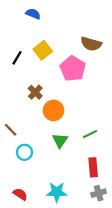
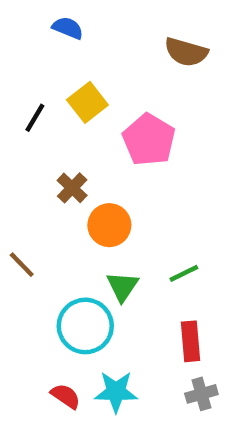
brown semicircle: (91, 44) -> (186, 52), moved
cyan circle: (25, 152) -> (85, 326), moved, size x1.6
red semicircle: (20, 194) -> (66, 396), moved

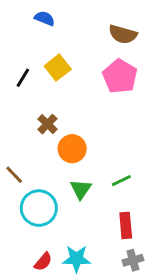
pink pentagon: (149, 140) -> (120, 76), moved
cyan circle: (85, 326) -> (39, 208), moved
red semicircle: (66, 396) -> (43, 262), turned 96

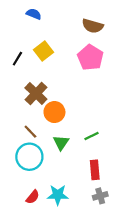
brown cross: (47, 124) -> (36, 94), size x1.5
brown line: (14, 175) -> (30, 132), moved

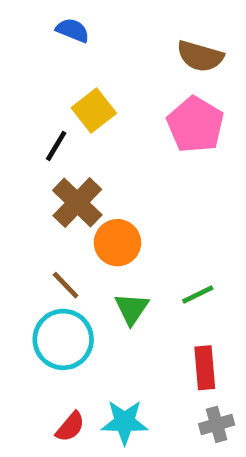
black line: (17, 59) -> (56, 146), moved

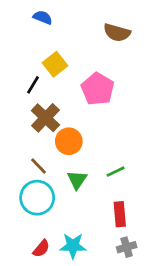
pink pentagon: (195, 125) -> (98, 89), moved

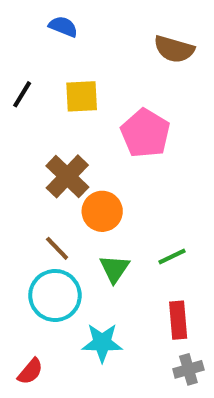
yellow square: (55, 64) -> (82, 96), turned 35
black line: (33, 85) -> (22, 94), moved
cyan star: (73, 246) -> (102, 343), moved
red semicircle: (41, 249) -> (30, 371), moved

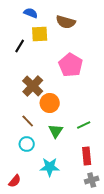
brown semicircle: (174, 49) -> (66, 22), moved
black line: (22, 94) -> (20, 46), moved
yellow square: (82, 96) -> (40, 34), moved
cyan circle: (55, 295) -> (27, 144), size x0.6

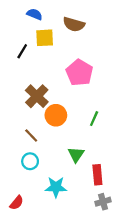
green line: (84, 125) -> (94, 119), moved, turned -40
green triangle: (56, 131) -> (76, 155), moved

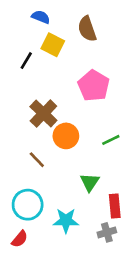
brown semicircle: (74, 24) -> (87, 29), turned 55
yellow square: (45, 38) -> (53, 45), turned 30
green line: (94, 119) -> (111, 140), turned 40
cyan circle: (30, 161) -> (28, 205), moved, size x1.5
gray cross: (103, 202) -> (107, 232), moved

